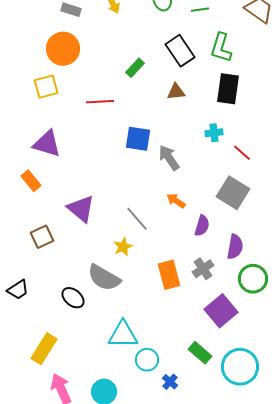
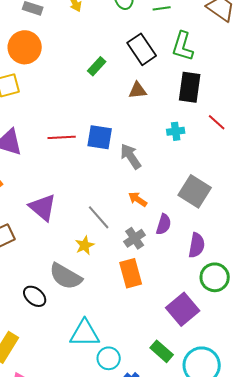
red line: (100, 102) -> (62, 137), moved
red line: (242, 153) -> (217, 122), moved
gray cross: (203, 269) -> (135, 238), moved

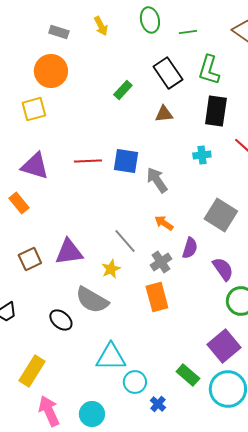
purple triangle: (43, 207) -> (69, 252), moved, turned -48
purple semicircle: (197, 245) -> (223, 269), turned -45
purple square: (183, 309) -> (224, 346), moved

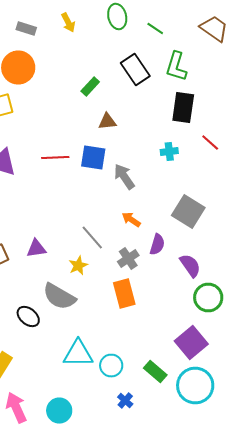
green line: (188, 32) -> (155, 28), turned 42
brown triangle: (164, 114) -> (107, 122), moved
purple triangle: (69, 252) -> (36, 248), size x0.7
cyan circle: (135, 382) -> (111, 366), moved

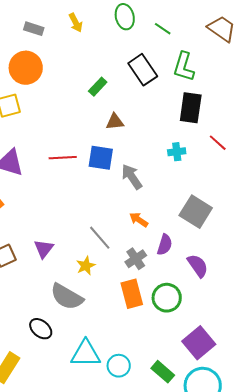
purple triangle: (36, 248) -> (44, 249), turned -45
green circle: (208, 298) -> (167, 298), moved
black ellipse: (28, 316) -> (41, 329), moved

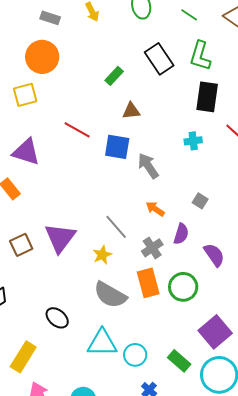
green line: (163, 29) -> (189, 15), moved
red line: (63, 158) -> (77, 130), moved, turned 32
gray square: (196, 212) -> (200, 201), moved, size x0.5
purple triangle: (44, 249) -> (60, 238), size x1.6
gray semicircle: (67, 297) -> (110, 295), moved

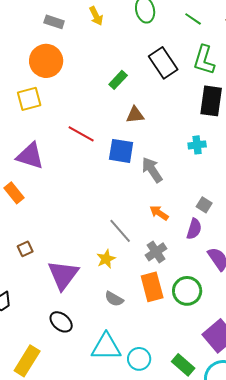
purple semicircle: (181, 234) -> (194, 229), moved
purple triangle: (60, 238) -> (63, 275), moved
brown square: (21, 245) -> (25, 249), size x0.7
gray semicircle: (110, 295) -> (114, 299), size x0.6

